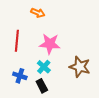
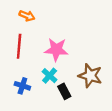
orange arrow: (38, 13) -> (27, 16), moved
black rectangle: (42, 86) -> (64, 91), moved

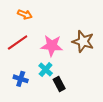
red line: (19, 46) -> (18, 42), turned 50
brown star: (90, 76) -> (83, 41), moved

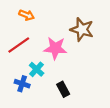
brown star: (83, 41) -> (82, 29), moved
cyan cross: (46, 69) -> (37, 69), moved

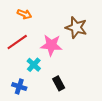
blue cross: (22, 84) -> (19, 86), moved

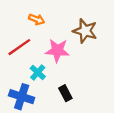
orange arrow: (24, 14) -> (37, 19), moved
blue cross: (19, 86) -> (22, 97), size x1.5

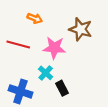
red line: (19, 47) -> (18, 45), turned 50
cyan cross: (38, 72) -> (46, 73), moved

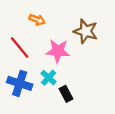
red line: (18, 45) -> (20, 47), turned 35
blue cross: (20, 91) -> (20, 83), moved

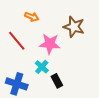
blue cross: (20, 83) -> (17, 84), moved

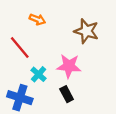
pink star: (50, 44) -> (69, 66), moved
cyan cross: (42, 67) -> (39, 74), moved

